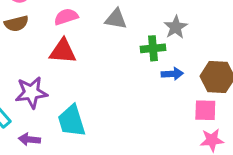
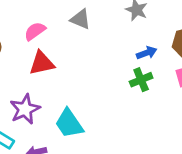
gray triangle: (116, 19) -> (80, 19), turned 30
green cross: (153, 48) -> (141, 80), moved

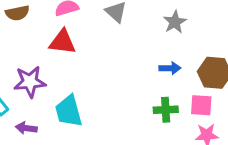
green cross: (141, 80) -> (166, 110), moved

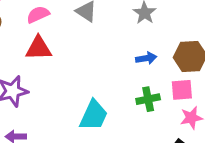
cyan trapezoid: (69, 111) -> (94, 115), moved, turned -132

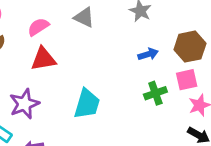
cyan trapezoid: (94, 115) -> (87, 104), moved

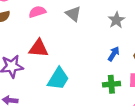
blue arrow: (148, 54) -> (114, 54), turned -56
red triangle: (43, 59) -> (39, 48), moved

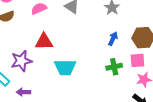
cyan trapezoid: (58, 79) -> (65, 67), turned 65

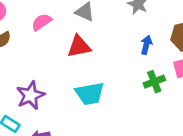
red triangle: (44, 42) -> (79, 46), moved

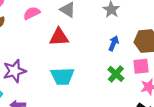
green cross: (154, 82) -> (116, 74), turned -35

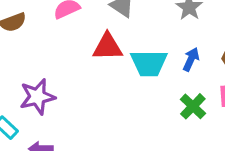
cyan trapezoid: (62, 76) -> (149, 63), moved

